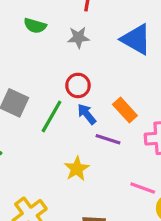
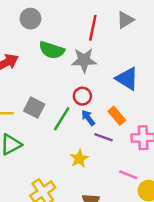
green semicircle: (35, 26) -> (52, 50), size x1.5
gray star: (79, 37) -> (84, 60), size x1.5
blue triangle: (136, 39) -> (127, 79), moved

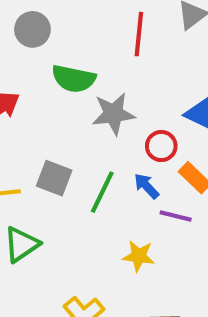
gray star: (84, 60) -> (113, 114), moved
red circle: (82, 96) -> (161, 146), moved
yellow star: (79, 159) -> (139, 256), turned -30

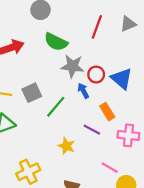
red circle: (161, 146) -> (96, 75), moved
gray square: (54, 178) -> (32, 93), turned 30
blue arrow: (147, 186) -> (83, 91), moved

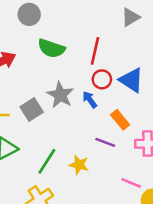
red line: (97, 27) -> (95, 51), moved
gray star: (72, 66) -> (60, 95), moved, turned 30
green line: (56, 107) -> (47, 161), moved

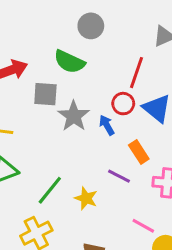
gray circle: (29, 14) -> (91, 26), moved
red line: (95, 51) -> (137, 73), moved
gray square: (32, 109) -> (45, 94), moved, turned 30

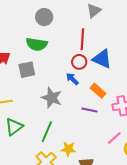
gray star: (74, 116) -> (52, 98), moved
yellow star: (86, 198) -> (68, 149), moved
pink line: (143, 226) -> (114, 138), turned -56

